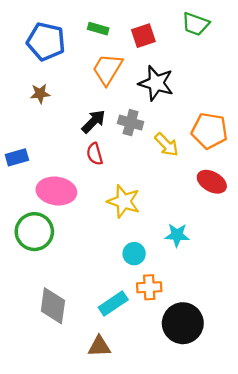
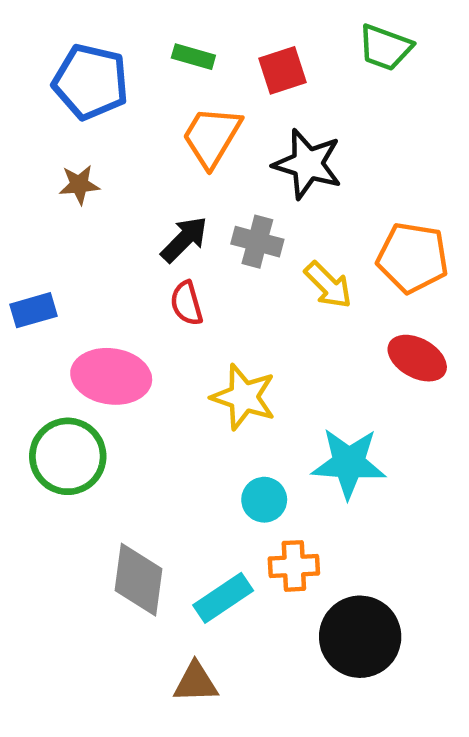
cyan star: (177, 235) -> (349, 463), size x1.5
gray diamond: (53, 306) -> (139, 580), moved

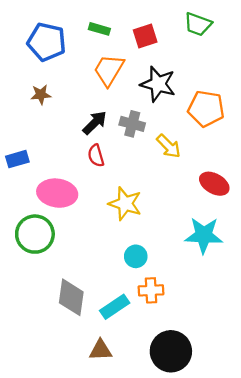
orange pentagon: (413, 258) -> (206, 109), moved
cyan star: (349, 463) -> (204, 235), moved
black circle: (360, 637) -> (171, 351), moved

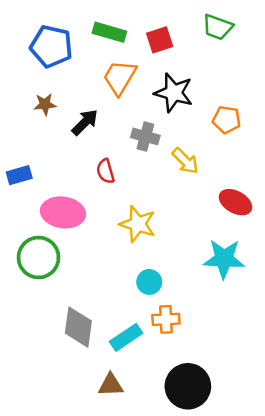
green rectangle: (99, 29) -> (109, 32), size x1.4
orange pentagon: (206, 109) -> (226, 120), size x0.7
black arrow: (95, 123) -> (85, 122), moved

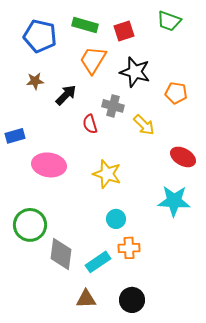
red semicircle: (105, 171) -> (90, 124), moved
green circle: (39, 258) -> (30, 225), moved
black circle: (188, 386) -> (132, 300), moved, size x0.7

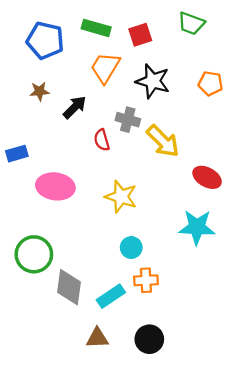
orange pentagon: (176, 93) -> (210, 83), moved
yellow arrow: (144, 125) -> (163, 141), size x1.4

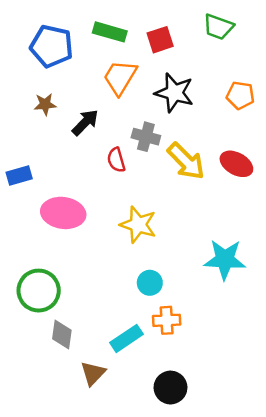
red ellipse: (207, 177) -> (236, 164), moved
gray diamond: (69, 287) -> (62, 335), moved, size x0.7
brown triangle: (97, 338) -> (93, 373), moved, turned -45

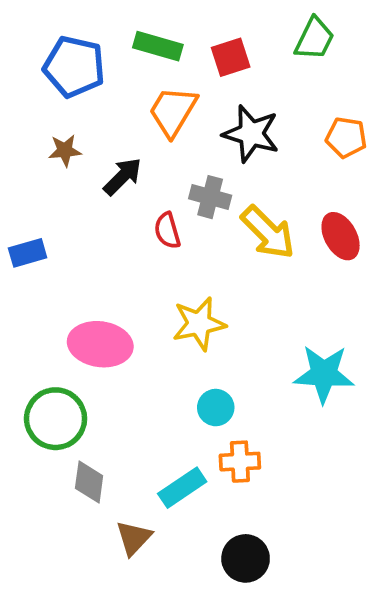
green trapezoid: (218, 27) -> (314, 39), turned -84
red ellipse: (236, 164) -> (341, 236), turned 32
pink ellipse: (63, 213) -> (100, 344), moved
yellow star: (138, 225) -> (199, 324), turned -30

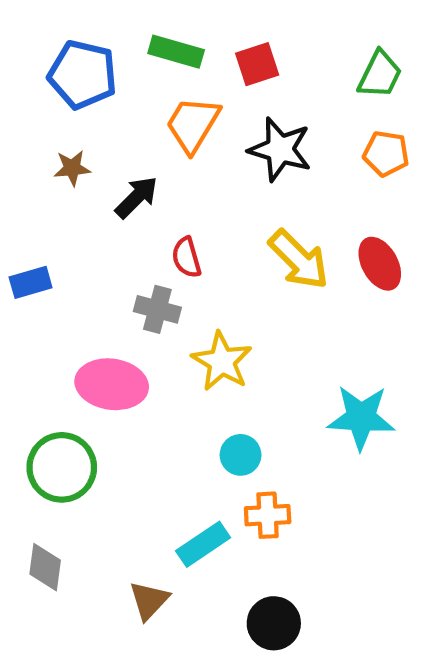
green trapezoid: (314, 39) -> (380, 75), moved
gray cross: (210, 197) -> (157, 309), moved
yellow star: (199, 324) -> (222, 361), turned -30
gray diamond: (89, 482) -> (45, 567), moved

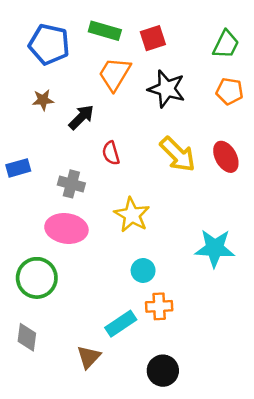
gray cross: (157, 309) -> (71, 184), moved

